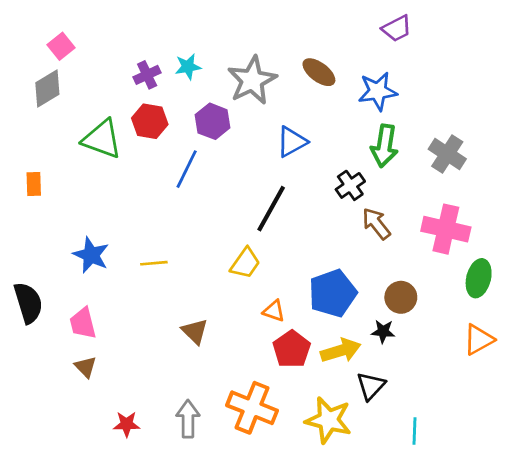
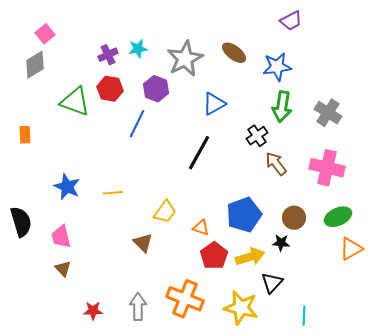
yellow trapezoid: (245, 263) -> (165, 212), moved
green ellipse: (479, 278) -> (338, 217), moved, turned 52

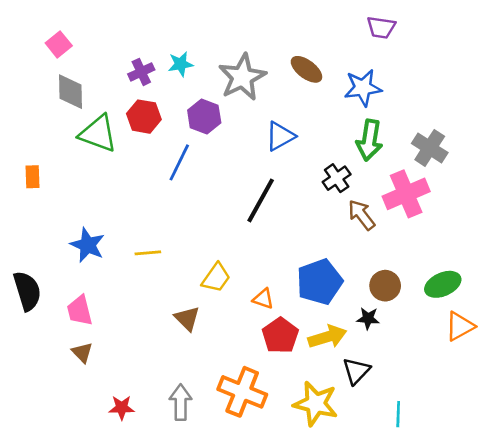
purple trapezoid: (291, 21) -> (381, 27), turned 35
gray diamond: (35, 65) -> (70, 92), moved, turned -60
pink cross: (327, 168) -> (406, 194), moved, turned -36

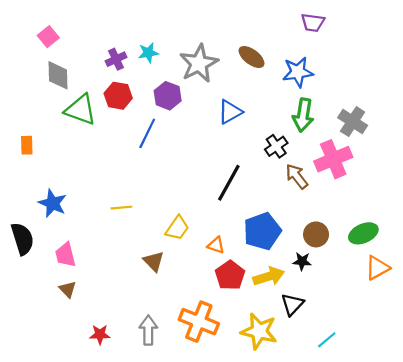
black line: (261, 200) -> (229, 183), moved
blue star: (88, 245) -> (53, 203), moved
cyan line: (398, 414) -> (327, 340), turned 48

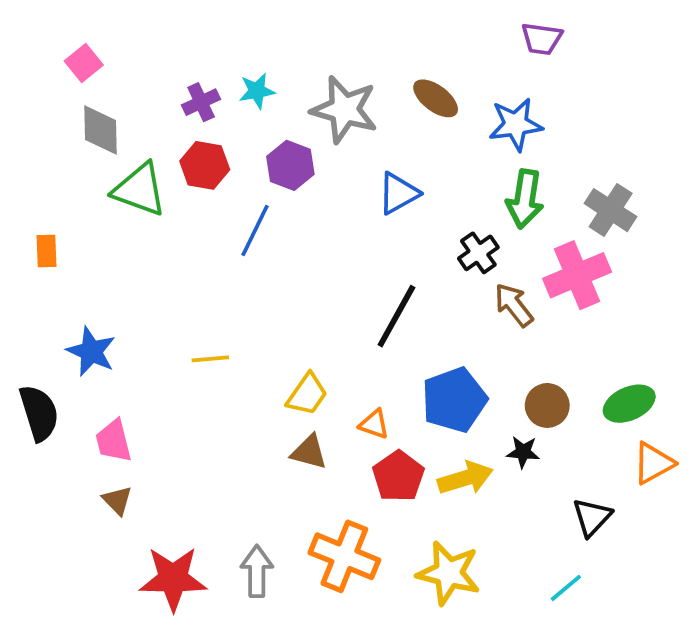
gray star: (199, 63) -> (344, 110), turned -30
brown triangle: (154, 261) -> (309, 452), moved, turned -30
black triangle: (292, 304) -> (592, 517), moved
red star: (100, 334) -> (173, 579), size x1.8

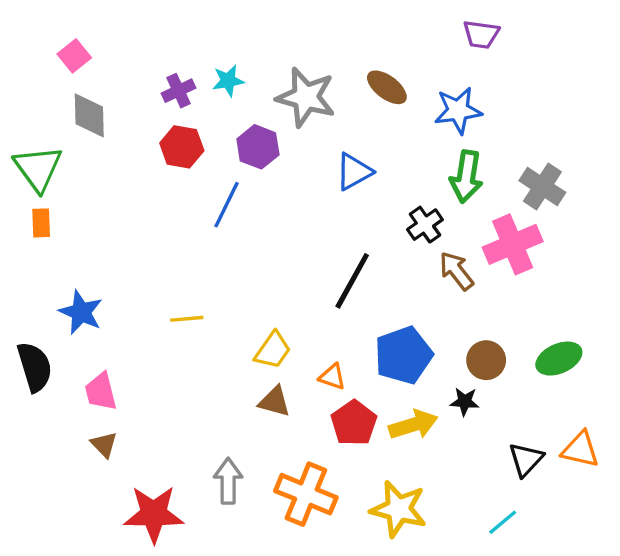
green triangle: (140, 190) -> (38, 168), moved, turned 34
orange triangle: (653, 463) -> (580, 449), moved, turned 42
gray arrow: (257, 571) -> (228, 481), moved

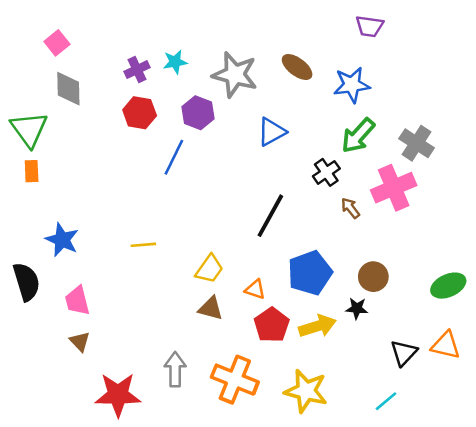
green arrow: (466, 177) -> (358, 136), turned 33
brown arrow: (456, 271) -> (350, 208), size x0.7
green ellipse: (559, 359) -> (448, 286), moved

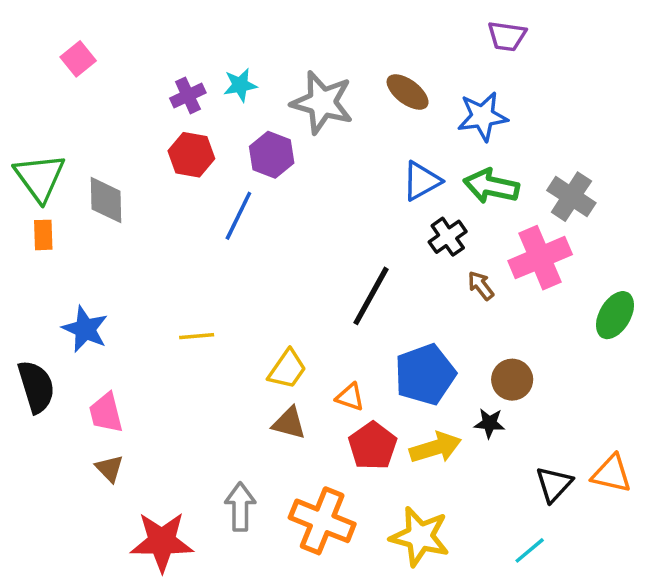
gray diamond: (68, 89) -> (106, 200), moved
blue triangle: (272, 132) -> (422, 181), moved
green arrow: (358, 136) -> (491, 186), turned 60
green ellipse: (448, 286) -> (615, 315), moved, turned -36

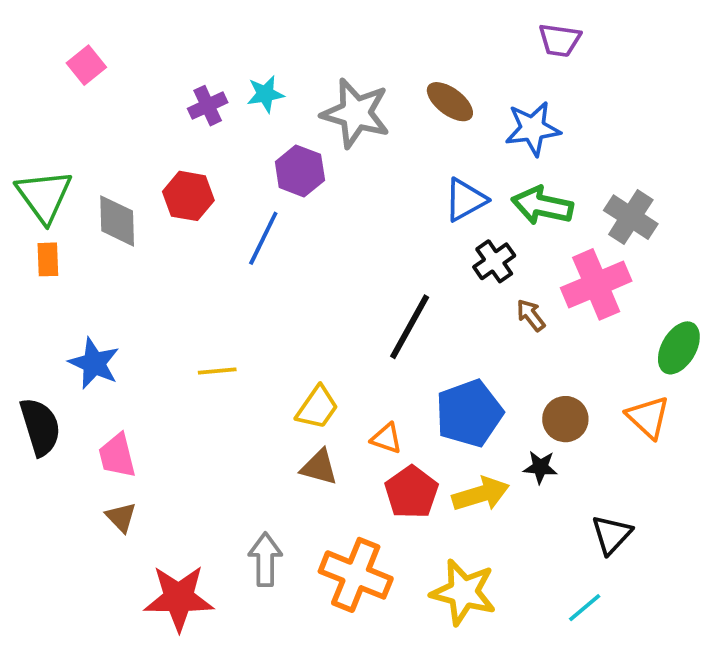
red hexagon: (191, 155) -> (188, 196), moved
orange triangle: (612, 474) -> (648, 417), moved, turned 30

